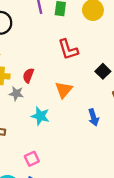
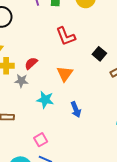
red semicircle: (28, 75) -> (31, 63), turned 32
blue arrow: (94, 117) -> (76, 110), moved

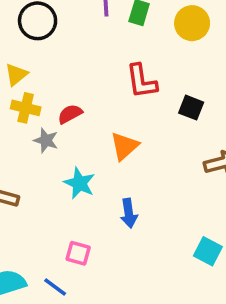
black square: (99, 54) -> (191, 108), moved, turned -32
pink square: (41, 140) -> (78, 253), moved, turned 32

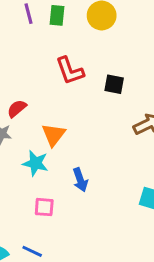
orange triangle: (124, 146) -> (54, 135), moved
pink square: (78, 253) -> (44, 207), moved

